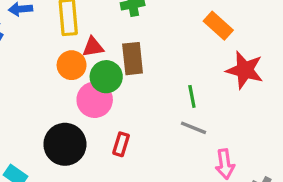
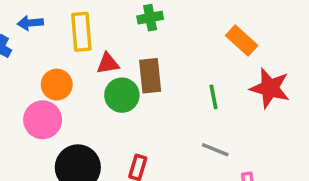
orange circle: (72, 65) -> (57, 85), moved
green line: (192, 96) -> (213, 97), moved
pink circle: (95, 100) -> (43, 120), moved

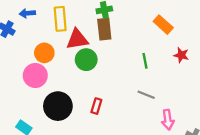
red triangle: (108, 63) -> (77, 39), size x1.5
brown rectangle: (150, 76) -> (104, 29), moved
red star: (270, 88) -> (181, 55), size x0.6

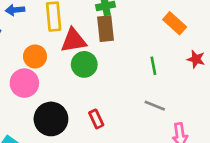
red rectangle: (96, 106) -> (96, 119), turned -42

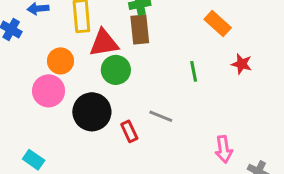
gray line: (155, 106) -> (161, 116), moved
black circle: (51, 119) -> (92, 112), moved

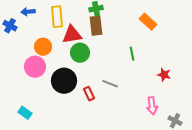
red star: (242, 64) -> (164, 75), moved

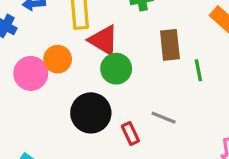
brown rectangle: (96, 26) -> (170, 45), moved
red triangle: (72, 35) -> (103, 40), turned 40
pink circle: (35, 67) -> (31, 73), moved

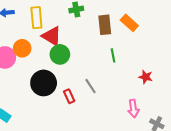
brown rectangle: (170, 45) -> (105, 25), moved
gray line: (164, 118) -> (91, 86), turned 35

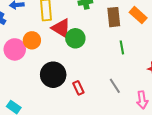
green circle: (60, 54) -> (75, 38), moved
gray line: (91, 86) -> (115, 86), moved

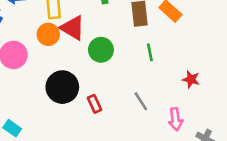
green circle: (75, 38) -> (101, 50), moved
orange circle: (32, 40) -> (48, 34), moved

